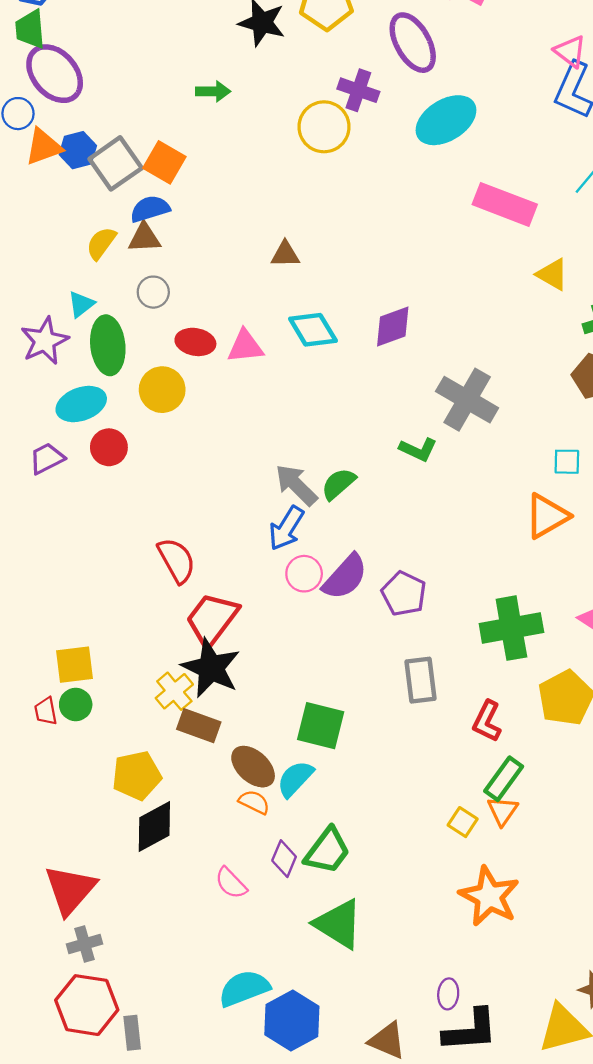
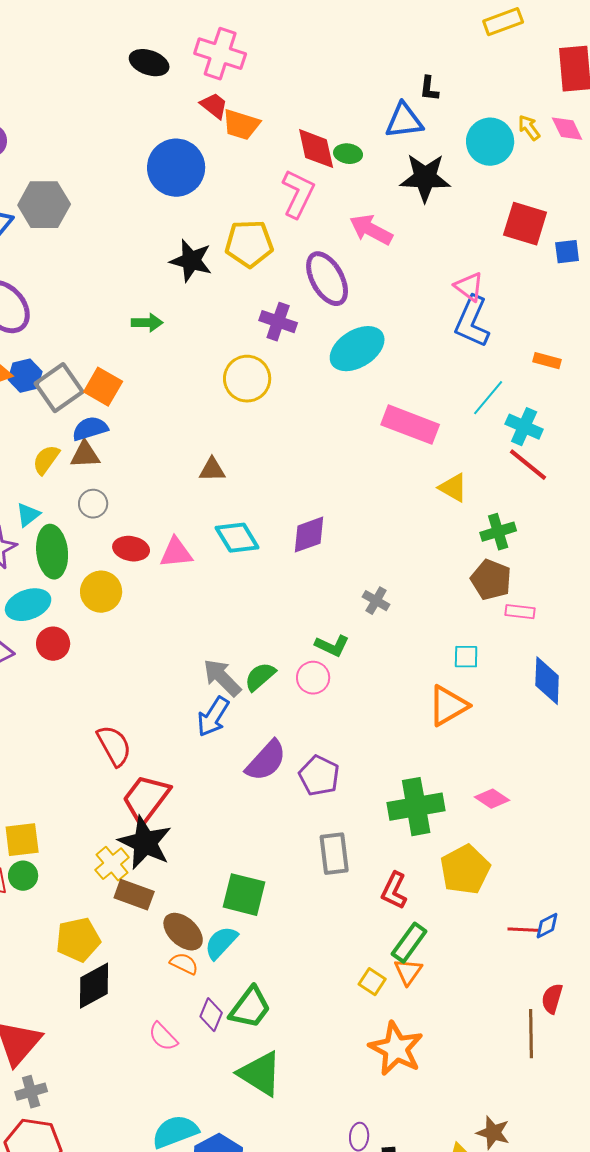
yellow circle: (324, 127) -> (247, 379), moved
gray cross: (467, 400) -> (376, 601), size x0.5
pink circle: (304, 574) -> (313, 678), moved

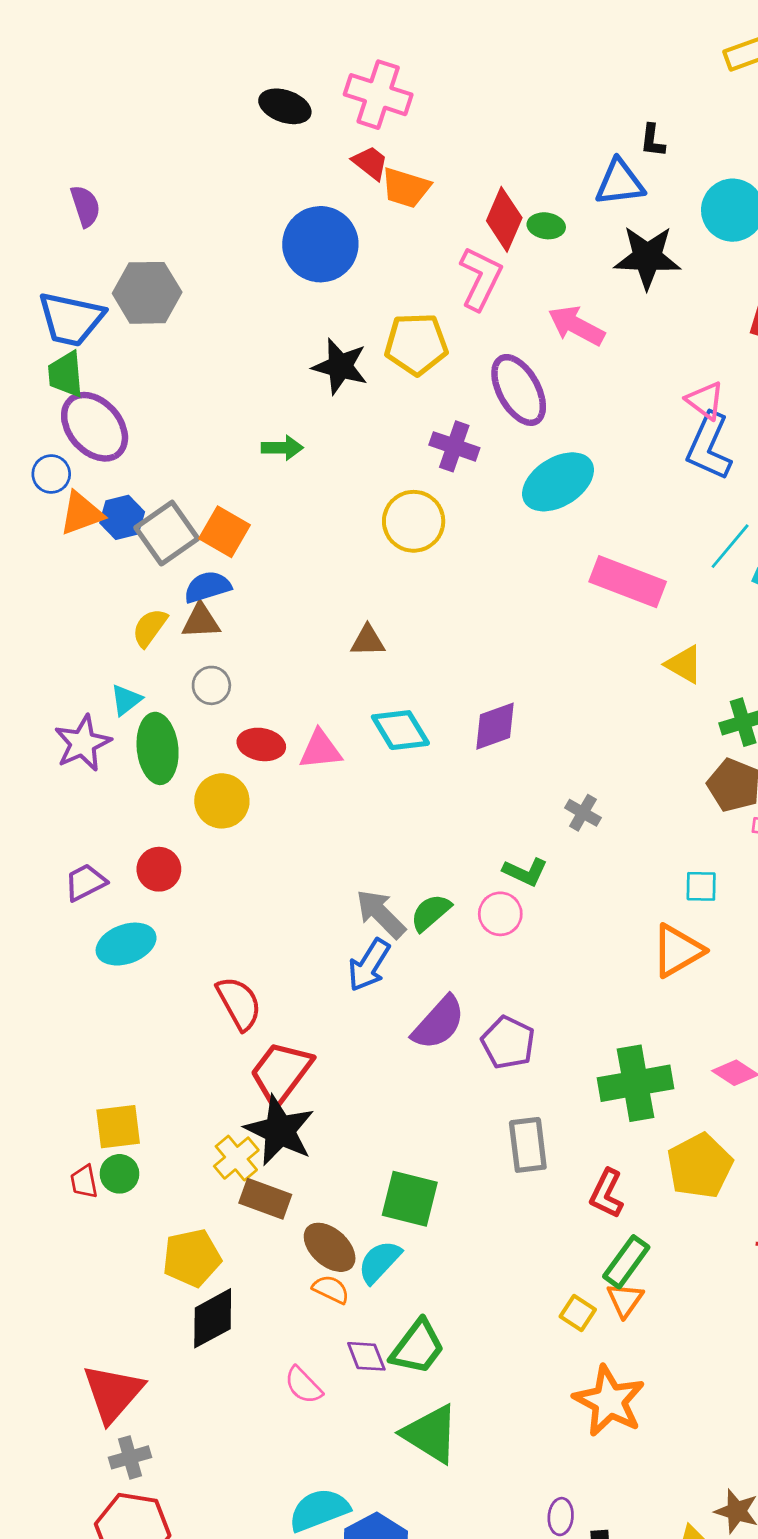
red diamond: (316, 149) -> (504, 219), turned 36
cyan ellipse: (28, 605) -> (126, 944), moved
purple diamond: (211, 1015) -> (366, 1356), turned -44

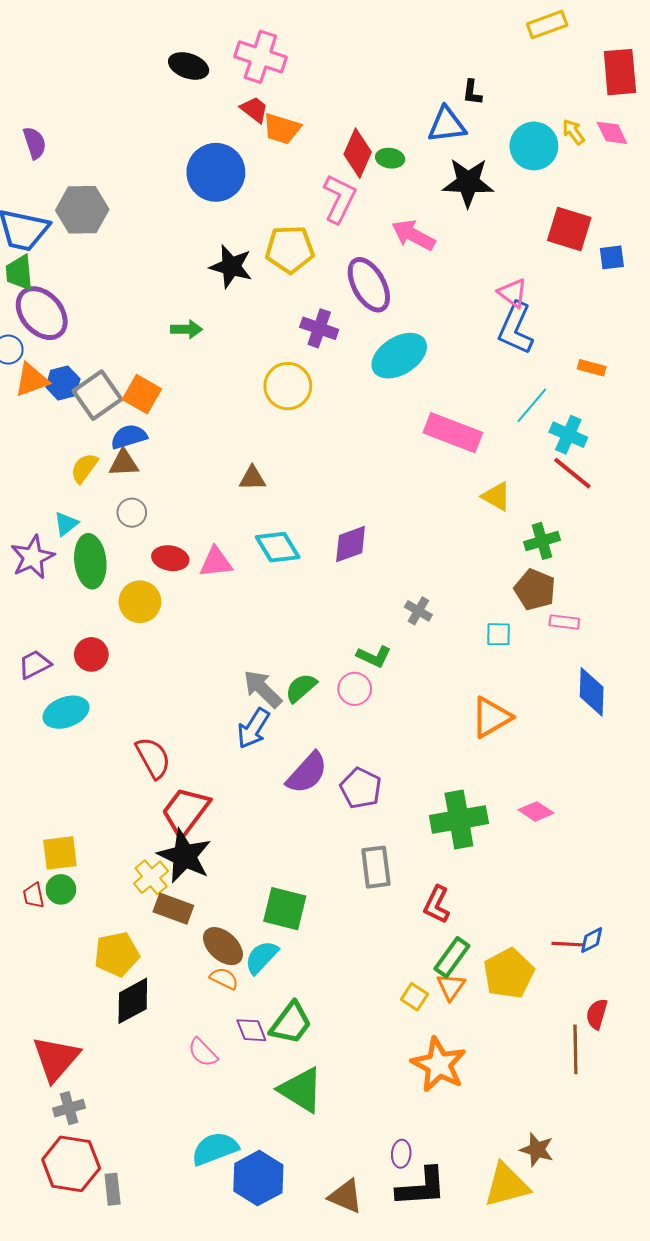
cyan square: (701, 886) -> (498, 634), moved
yellow pentagon: (700, 1166) -> (509, 973), moved

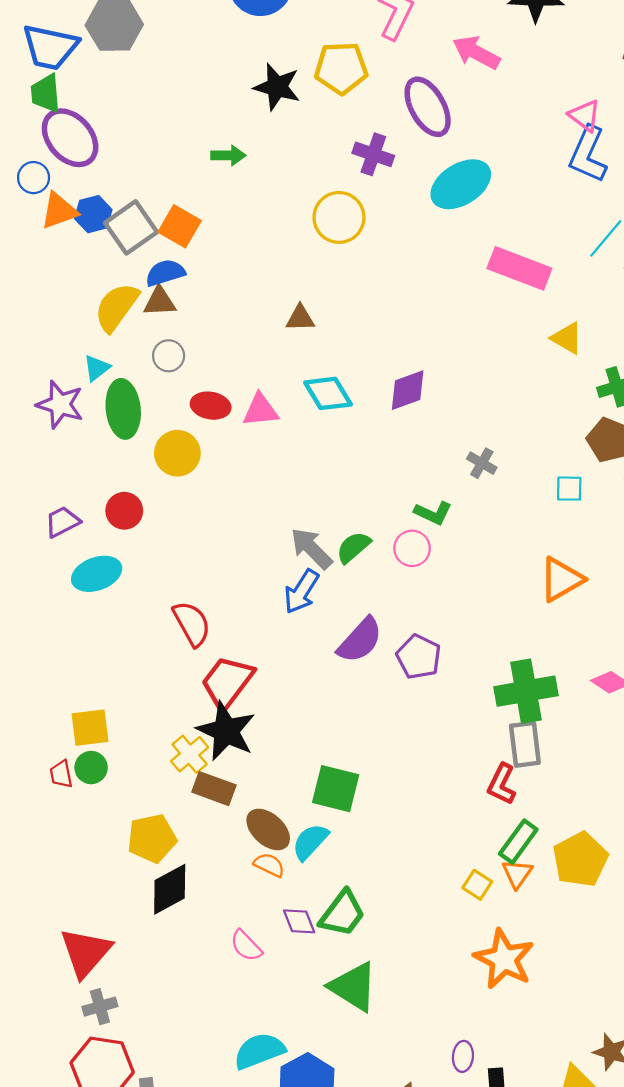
yellow semicircle: (84, 468) -> (117, 307), size x1.5
purple star: (33, 557) -> (60, 404), turned -30
gray rectangle: (376, 867) -> (525, 744), moved

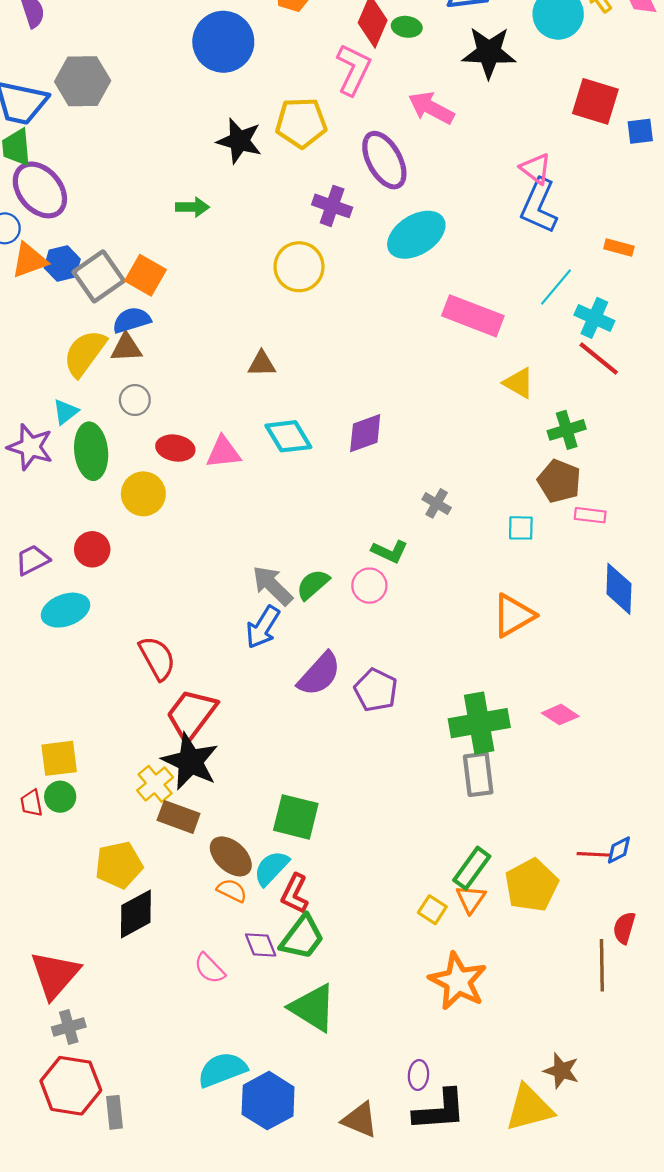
red L-shape: (502, 784) -> (295, 894), moved

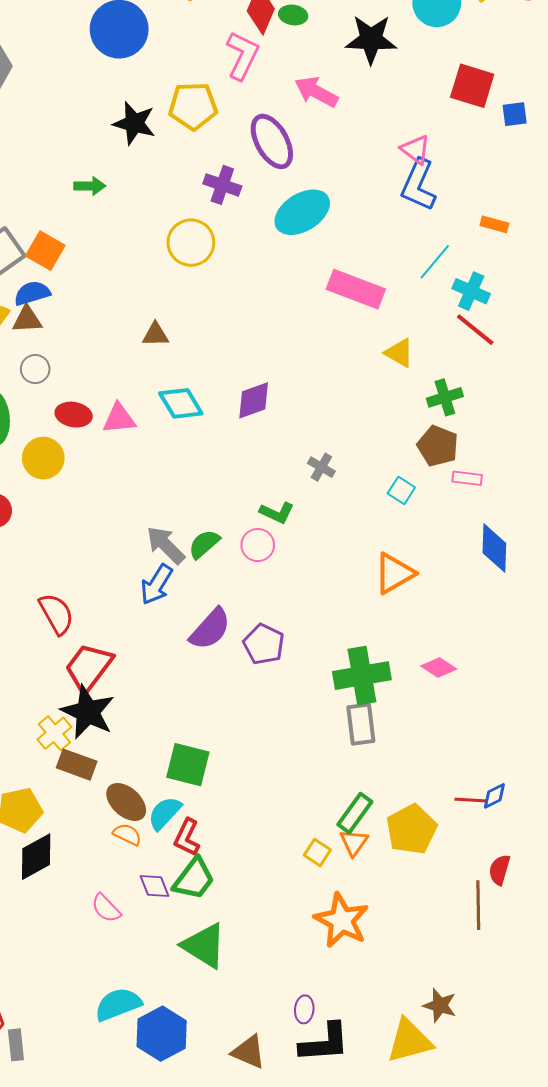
cyan square: (521, 528) -> (401, 490), turned 32

